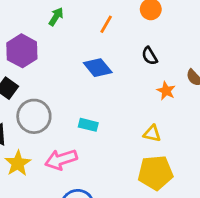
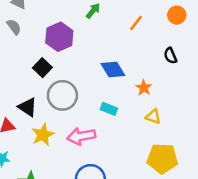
blue diamond: (98, 68) -> (113, 70), moved
orange star: (166, 91) -> (144, 88), moved
yellow triangle: (152, 133) -> (153, 117), moved

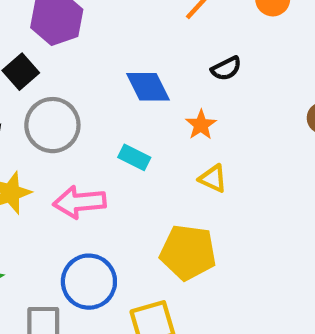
black semicircle: (170, 56) -> (226, 68), moved, turned -98
yellow pentagon: (162, 158) -> (188, 252), moved

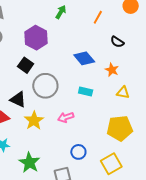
black semicircle: (226, 68) -> (117, 42), turned 72
pink arrow: (80, 202) -> (66, 117), size x0.7
blue circle: (89, 282) -> (78, 152), size x0.6

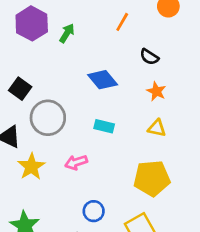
green arrow: (61, 12) -> (67, 33), moved
purple hexagon: (36, 38) -> (32, 23), moved
orange star: (112, 70) -> (156, 91), moved

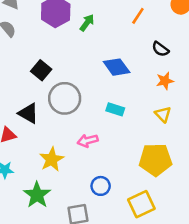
orange star: (156, 91) -> (165, 81), turned 30
yellow triangle: (157, 128) -> (163, 114), turned 30
yellow star: (31, 167) -> (52, 159), moved

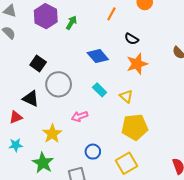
orange star: (165, 81) -> (137, 64), size x1.5
cyan rectangle: (115, 109) -> (100, 90), turned 32
yellow triangle: (163, 114) -> (126, 96), moved

